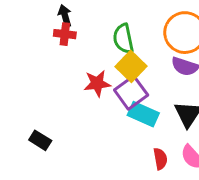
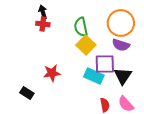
red star: (97, 83) -> (52, 73), moved
purple square: (131, 93) -> (105, 64), moved, turned 35

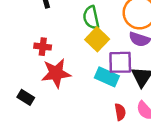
red cross: (43, 24) -> (43, 47), moved
red star: (52, 73) -> (56, 73), size x1.4

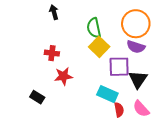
red star: (56, 73) -> (63, 76), size x0.7
cyan rectangle: (107, 77) -> (107, 94), moved

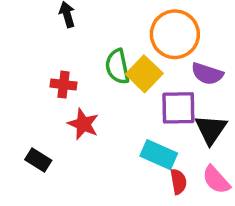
orange circle: (136, 24) -> (175, 34), moved
green semicircle: (94, 28) -> (117, 67), moved
red star: (63, 76) -> (83, 124), turned 30

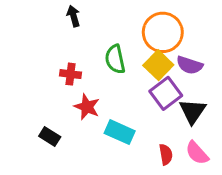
yellow square: (144, 74) -> (158, 65), moved
purple square: (178, 108) -> (166, 93), turned -36
cyan rectangle: (159, 155) -> (120, 132), moved

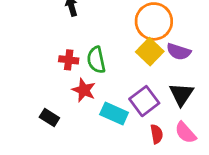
green semicircle: (115, 59) -> (96, 60), moved
purple square: (166, 93) -> (144, 101), moved

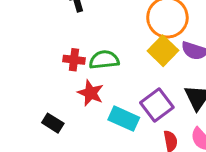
green semicircle: (96, 60) -> (104, 60), turned 96

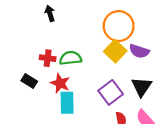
cyan rectangle: (124, 119) -> (67, 103), moved, turned 65
black rectangle: (53, 123) -> (29, 81), moved

